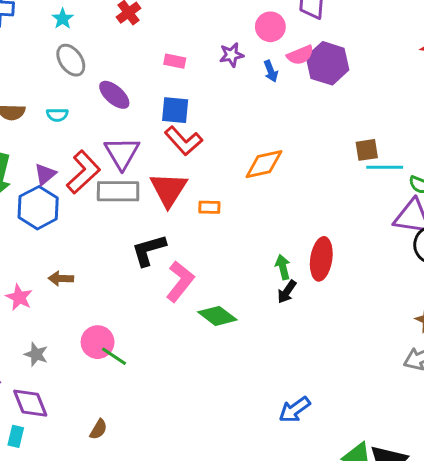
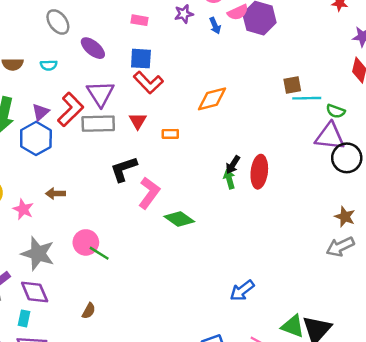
red triangle: (169, 189) -> (138, 121), size x0.6
black arrow: (287, 292) -> (233, 165), moved
gray star: (36, 354) -> (38, 254), size x1.8

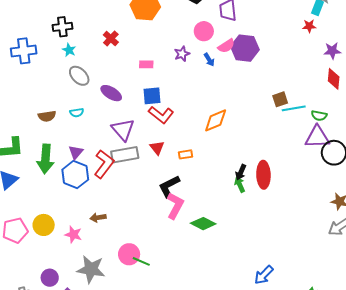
red L-shape: (71, 109) -> (104, 164), moved
black L-shape: (124, 169) -> (169, 186), moved

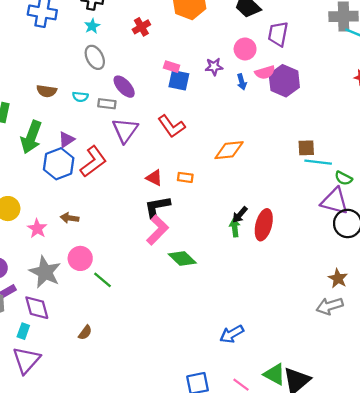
blue square: (152, 96) -> (179, 80), moved
red triangle: (157, 148) -> (154, 178), moved, turned -42
gray rectangle: (125, 155) -> (107, 104), moved, size x0.6
pink circle: (129, 254) -> (80, 258), moved

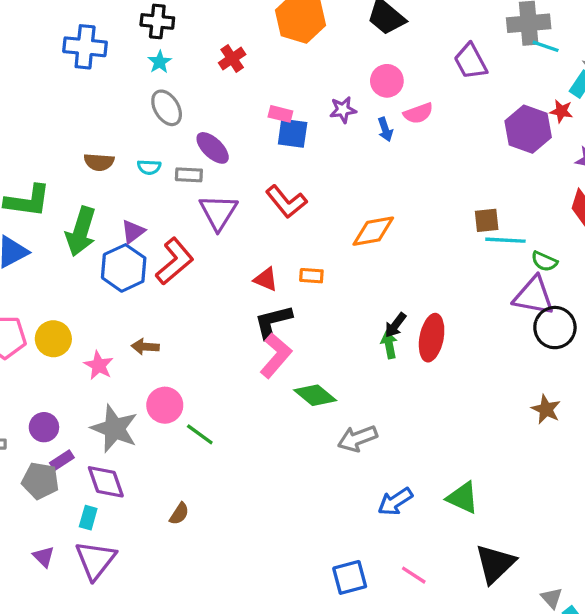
purple trapezoid: (278, 34) -> (471, 61), moved, turned -35
purple hexagon: (284, 81) -> (528, 129), moved
gray arrow: (330, 306) -> (357, 438), moved
green triangle: (275, 374) -> (463, 498), moved

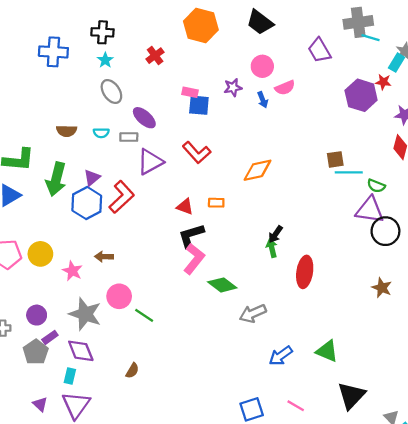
purple triangle: (218, 212) -> (150, 162), turned 32
red ellipse: (432, 338) -> (305, 272), moved
gray pentagon: (40, 481) -> (36, 352), turned 30

